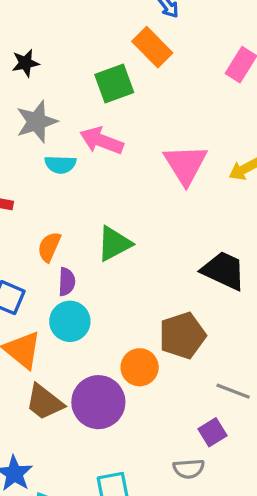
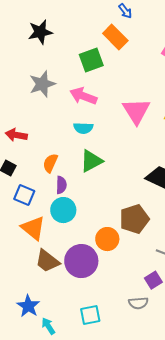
black star: (25, 63) -> (40, 32), moved, size x1.4
cyan semicircle: (60, 164) -> (83, 128), moved

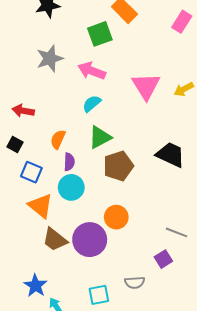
cyan semicircle: (83, 128) -> (92, 104), turned 138
brown pentagon: (134, 219) -> (118, 166), moved
gray semicircle: (138, 303) -> (135, 283), moved

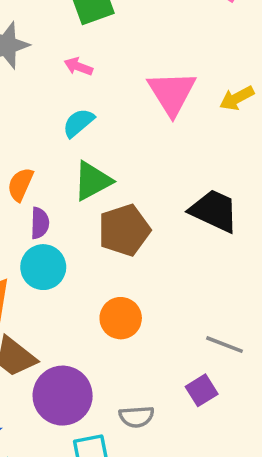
pink arrow: (92, 71) -> (78, 66), size x0.6
purple circle: (90, 240) -> (63, 396), moved
gray semicircle: (135, 283) -> (137, 417), moved

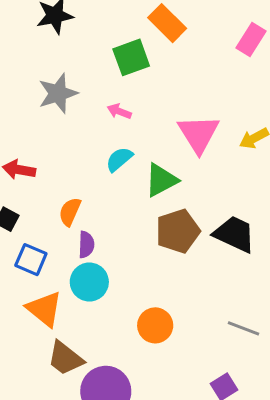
green triangle: (93, 181) -> (161, 180), moved
brown pentagon: (124, 230) -> (178, 231), moved
gray line: (225, 345) -> (244, 328), moved

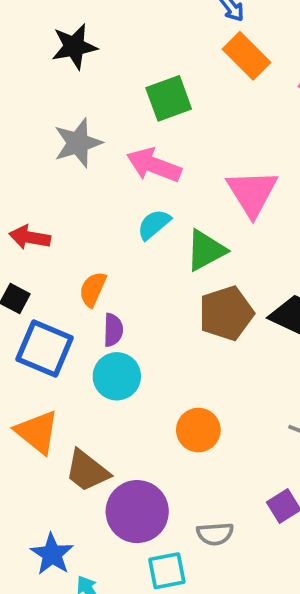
orange rectangle: (167, 23) -> (247, 56), moved
pink arrow: (119, 111) -> (154, 165), size x1.8
blue square: (31, 260) -> (45, 349), size x1.4
orange triangle: (44, 309) -> (37, 432), moved

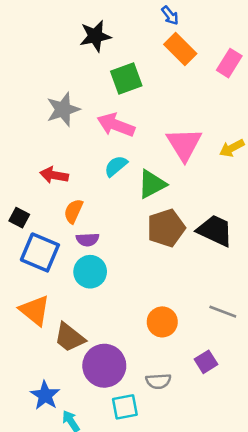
black star: (74, 47) -> (95, 36), moved
red arrow: (30, 237) -> (54, 175), moved
purple semicircle: (113, 330) -> (88, 240), turned 85
orange circle: (198, 430) -> (162, 322), moved

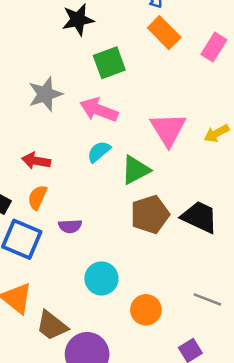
orange semicircle: (73, 211) -> (37, 197), moved
cyan circle: (90, 272) -> (101, 278), moved

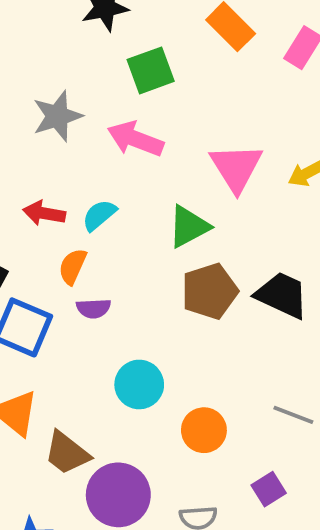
cyan semicircle: (99, 152) -> (99, 215), moved
orange semicircle: (37, 197) -> (73, 267), moved

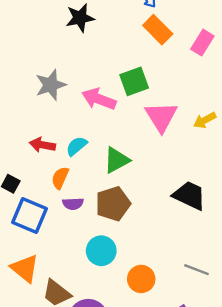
green square: (151, 70) -> (134, 81), moved
green triangle: (189, 227) -> (117, 160), moved
brown pentagon: (210, 291) -> (113, 204), moved

